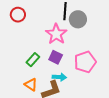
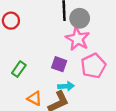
pink star: (56, 34) -> (78, 39), moved
green rectangle: (33, 60) -> (19, 69), moved

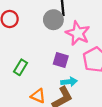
gray circle: (80, 18) -> (53, 20), moved

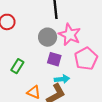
gray circle: (53, 20) -> (48, 37), moved

